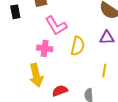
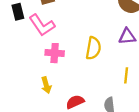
pink L-shape: (56, 26) -> (42, 25), moved
yellow arrow: (36, 75) -> (46, 85), size x0.6

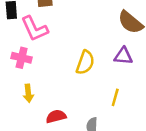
pink cross: (55, 53) -> (22, 58), moved

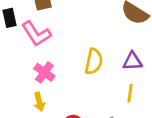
purple triangle: (123, 56) -> (132, 61), moved
pink cross: (22, 58) -> (44, 72), moved, turned 30

